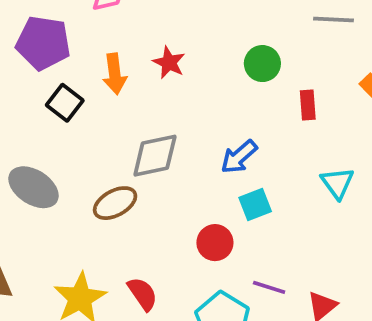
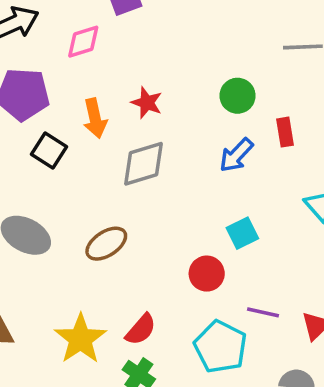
gray diamond: (155, 156) -> (144, 164), moved
blue arrow: (239, 157) -> (236, 155), moved
red semicircle: (143, 294) -> (141, 329), turned 80

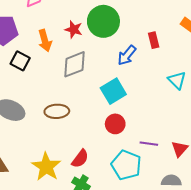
green circle: (238, 96) -> (103, 21), moved, size x1.6
cyan square: (242, 233) -> (113, 91), moved, size x1.4
brown ellipse: (106, 244) -> (57, 111), turned 35

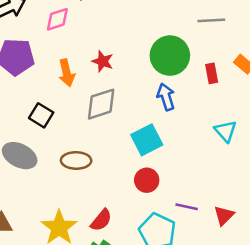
green circle: (103, 21) -> (170, 56), moved
red rectangle: (154, 40) -> (212, 73), moved
blue arrow: (127, 55) -> (166, 97), turned 120
black square: (20, 61) -> (41, 115), moved

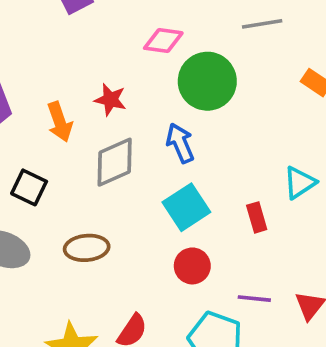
pink diamond: (57, 19) -> (163, 41), moved, turned 32
red rectangle: (212, 73) -> (257, 217), moved
blue arrow: (166, 97) -> (180, 143), moved
cyan triangle: (226, 131) -> (300, 183), turned 45

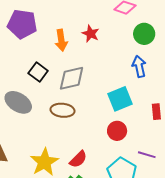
green circle: (207, 81) -> (144, 34), size x0.7
blue arrow: (180, 143) -> (139, 66), moved
gray diamond: (115, 162) -> (72, 78), moved

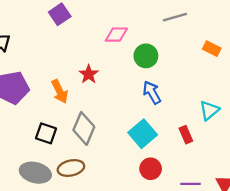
red star: (91, 34) -> (89, 74), turned 30
gray diamond: (72, 78) -> (84, 128), turned -36
brown ellipse: (63, 110) -> (71, 168), moved

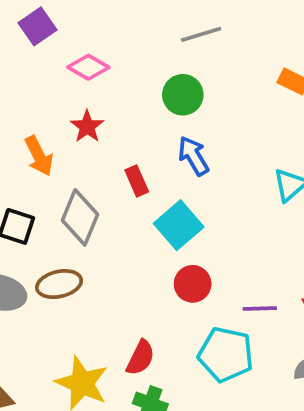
gray line: (175, 17) -> (201, 34), moved
pink diamond: (116, 35) -> (88, 67), moved, turned 30
red rectangle: (186, 135) -> (137, 181), moved

